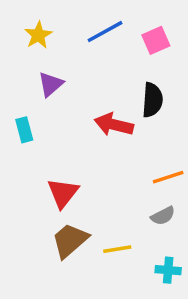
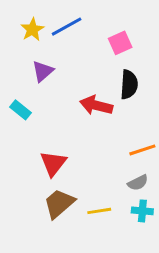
blue line: (105, 32) -> (67, 27), moved
pink square: (156, 40) -> (120, 43), moved
cyan rectangle: (24, 130) -> (20, 110), turned -36
cyan cross: (168, 270) -> (142, 211), moved

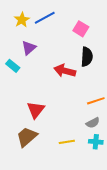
pink square: (120, 43) -> (81, 29), turned -35
cyan rectangle: (20, 110) -> (13, 66), moved
brown trapezoid: (59, 203) -> (27, 137), moved

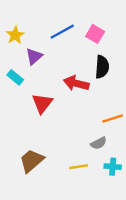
blue line: (45, 18) -> (62, 32), moved
yellow star: (22, 20) -> (15, 35), moved
red triangle: (36, 110) -> (42, 103), moved
gray semicircle: (93, 123) -> (99, 143), moved

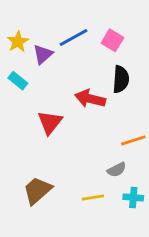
purple triangle: (34, 56) -> (43, 54), moved
cyan rectangle: (15, 77) -> (18, 81), moved

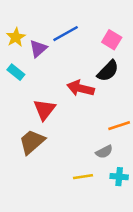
pink square: (112, 40) -> (112, 40), moved
black semicircle: (121, 79) -> (108, 71), turned 40
brown trapezoid: (37, 191) -> (32, 142), moved

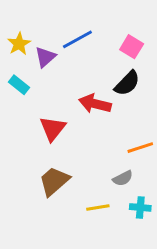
brown trapezoid: (32, 142) -> (54, 181), moved

